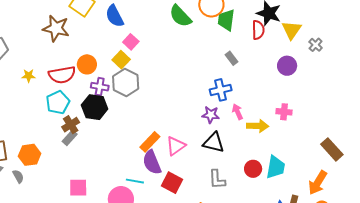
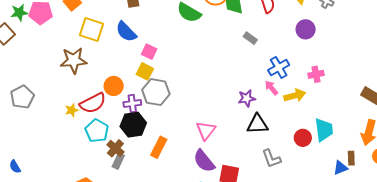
yellow star: (29, 76) -> (72, 110), moved
blue cross: (221, 90) -> (279, 68), moved
orange rectangle: (150, 142) -> (159, 147), moved
pink triangle: (176, 146) -> (206, 130), moved

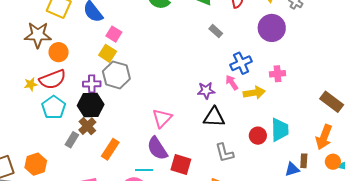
purple circle: (306, 29) -> (272, 28), size x1.4
orange circle: (114, 86) -> (59, 52), moved
orange rectangle: (159, 147) -> (110, 149), moved
brown cross: (115, 148) -> (87, 126), moved

